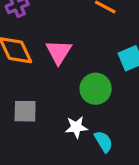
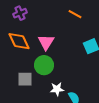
green circle: (96, 89) -> (44, 65), moved

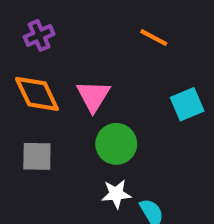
green circle: (44, 65) -> (116, 144), moved
gray square: (25, 79) -> (37, 156), moved

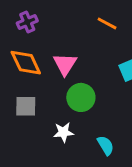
white star: (116, 194) -> (64, 132), moved

